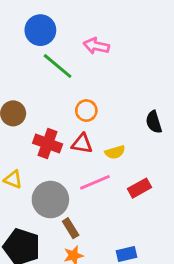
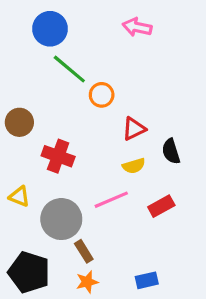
pink arrow: (96, 46) -> (137, 27), moved
orange circle: (86, 111) -> (102, 95), moved
black semicircle: (154, 122) -> (171, 151), moved
red triangle: (82, 144) -> (134, 129), moved, turned -35

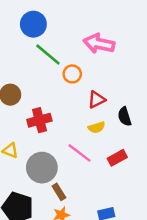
pink arrow: (137, 27) -> (99, 44), moved, size x1.4
red cross: (58, 156) -> (39, 120), turned -35
pink line: (111, 200) -> (80, 153), turned 60

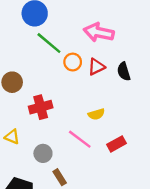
red triangle: (97, 100) -> (96, 67), moved
black semicircle: (124, 117) -> (124, 72), moved
gray circle: (42, 168) -> (43, 153), size x0.6

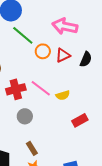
black semicircle: (124, 72) -> (86, 59), turned -140
pink line: (80, 139) -> (41, 88), moved
gray circle: (43, 153) -> (25, 116), moved

